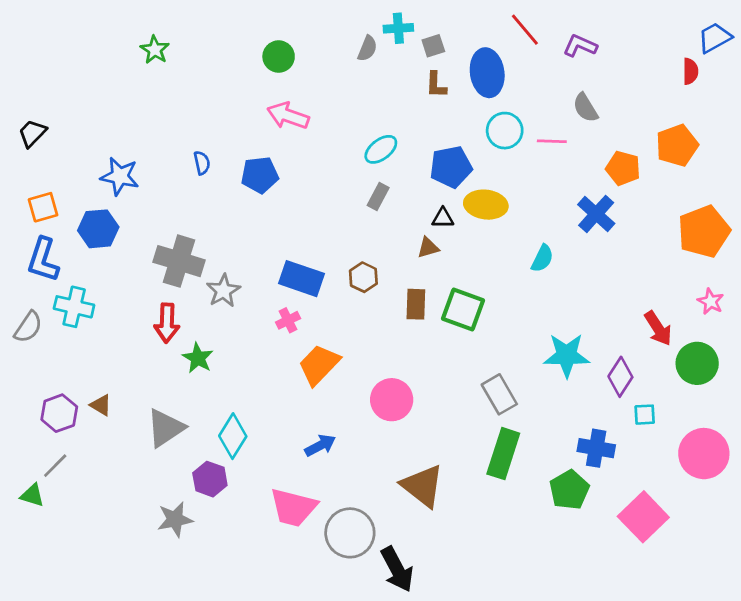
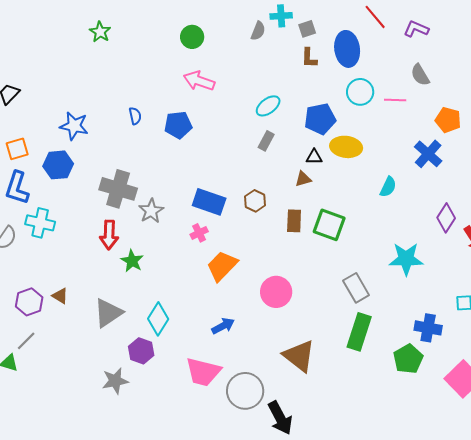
purple diamond: (620, 377) -> (446, 218), moved

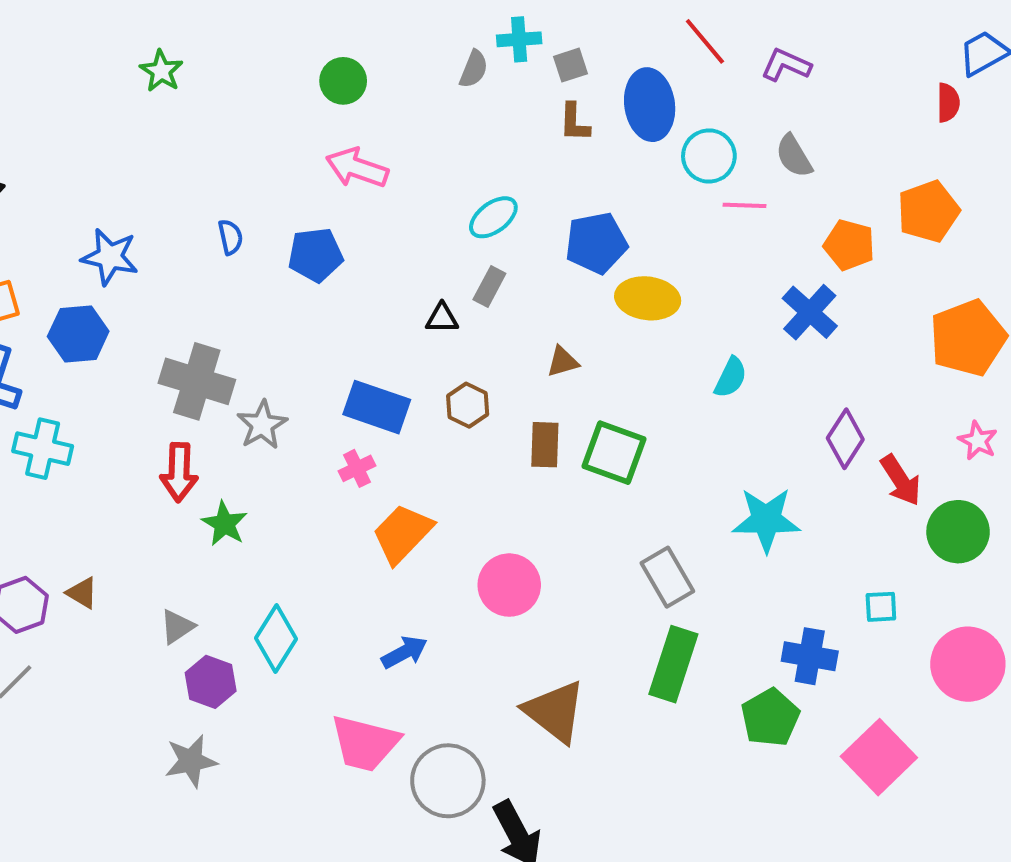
cyan circle: (360, 92) -> (709, 156), moved
black triangle: (314, 157) -> (442, 318), moved
gray triangle: (108, 313) -> (177, 627), size x0.6
purple hexagon: (141, 351) -> (211, 682), moved

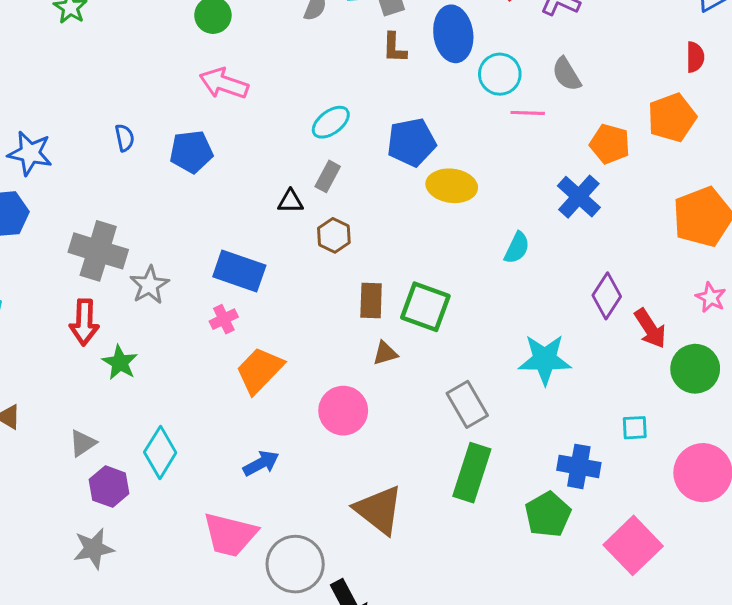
red semicircle: (948, 103) -> (695, 57), moved
brown triangle: (563, 362) -> (385, 353), moved
brown hexagon: (468, 405) -> (334, 235), moved

